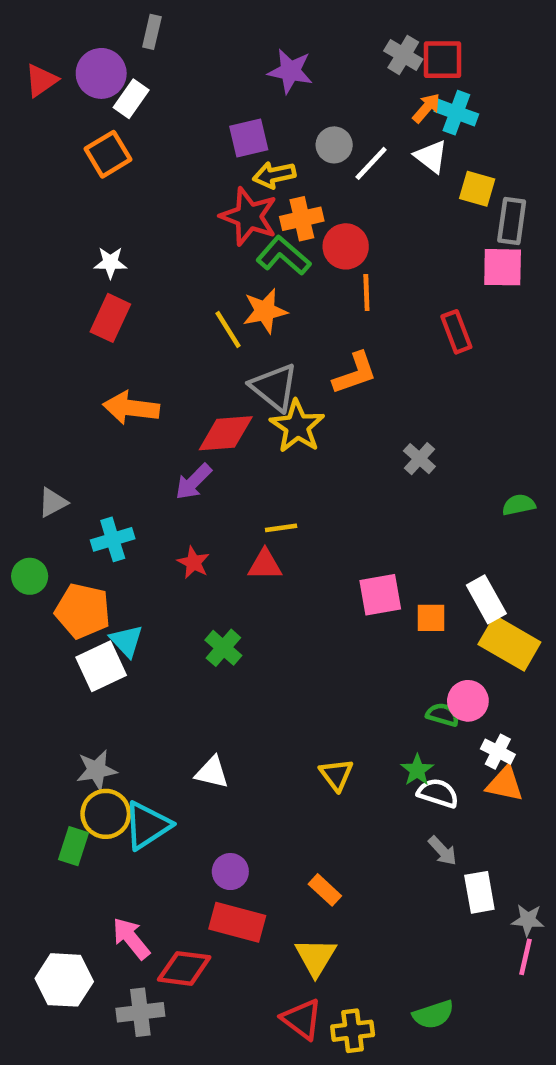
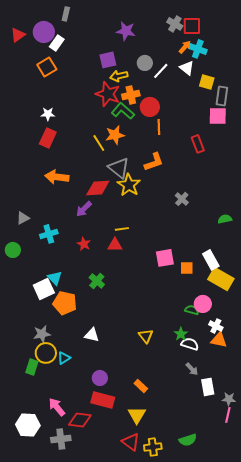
orange pentagon: (83, 611) -> (65, 303), moved
cyan triangle: (147, 825) -> (64, 358), size x0.6

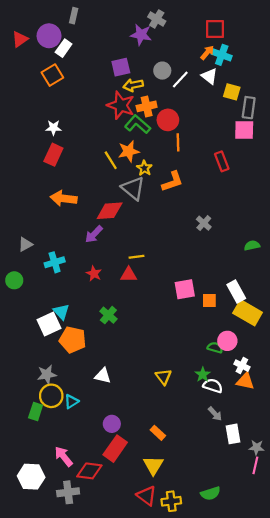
gray cross: (175, 24) -> (157, 19), moved
yellow star: (129, 185) -> (144, 168), moved, size x0.6
red rectangle: (103, 400) -> (115, 449), turned -70

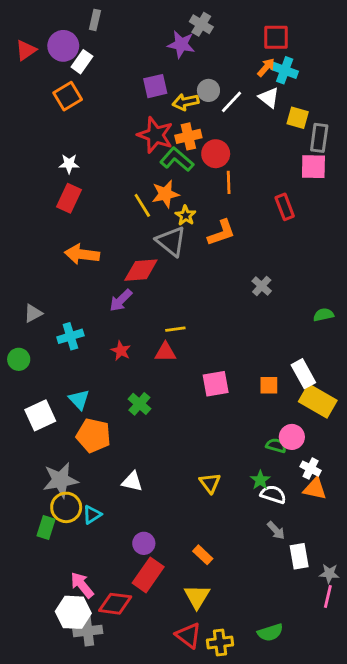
yellow arrow: (133, 85) -> (185, 102), moved
pink square: (185, 289) -> (216, 384), moved
white square: (49, 324) -> (40, 415), moved
gray star: (47, 375) -> (60, 480), size x1.4
white hexagon: (31, 477) -> (73, 612), moved

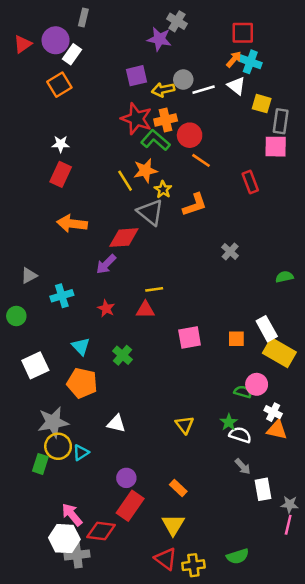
white line: (231, 102) -> (204, 90), turned 30
orange line: (229, 182) -> (201, 160), turned -54
cyan triangle: (79, 400) -> (81, 346), moved

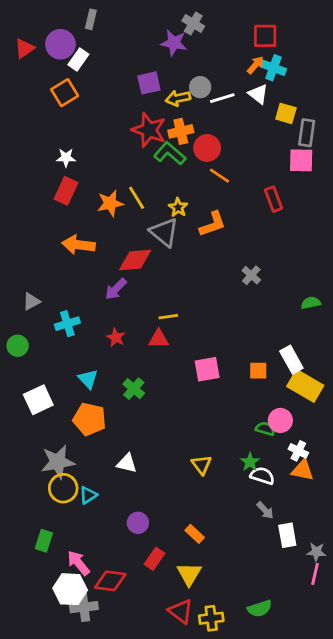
orange star: (145, 171) -> (110, 203), moved
green rectangle: (40, 464) -> (44, 541), moved
red rectangle: (130, 506) -> (155, 559), moved, size x0.7

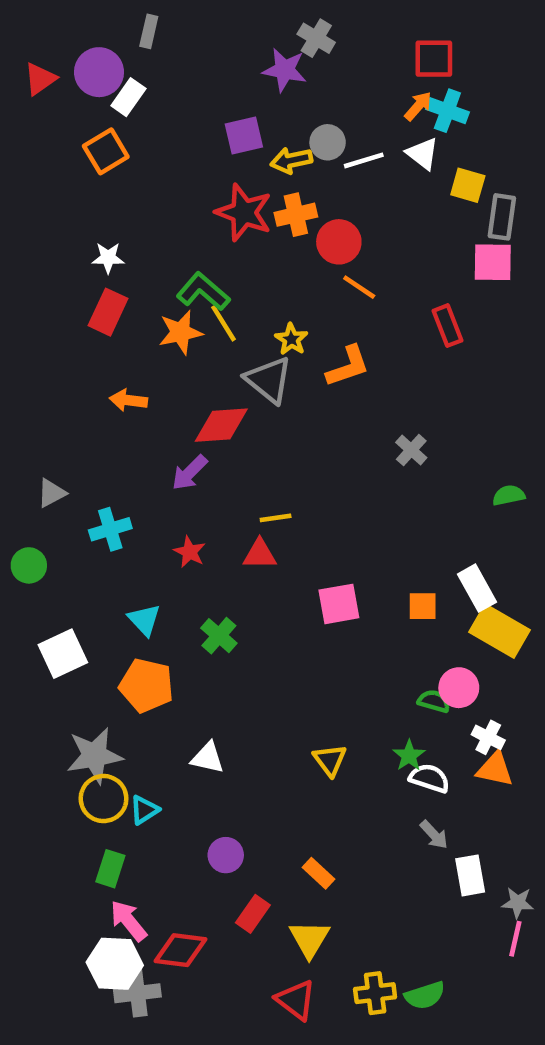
green L-shape: (170, 154) -> (203, 292), moved
orange arrow: (78, 245) -> (128, 400), size x0.7
green rectangle: (44, 541) -> (110, 869), moved
yellow cross: (211, 618) -> (375, 993), moved

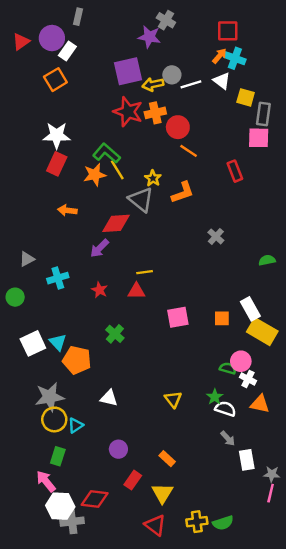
purple square: (244, 135) -> (128, 71), size x1.4
white star: (108, 258) -> (57, 135), size x1.6
cyan triangle: (144, 620) -> (58, 342), moved
white cross: (488, 737) -> (248, 379), moved
pink arrow: (128, 921) -> (46, 481), moved

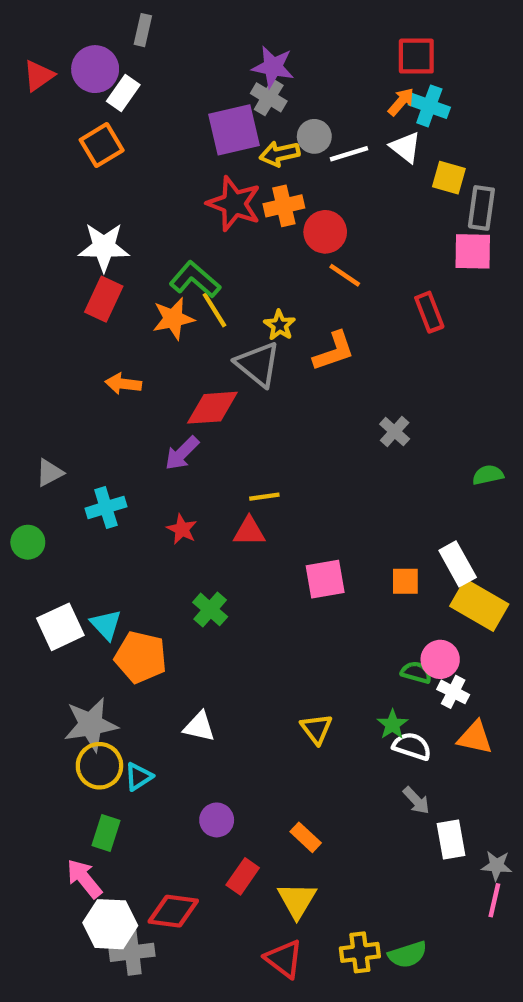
gray cross: (166, 20) -> (269, 97), moved

